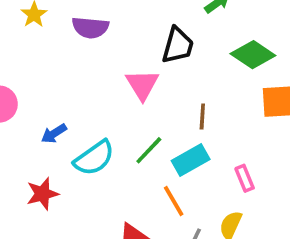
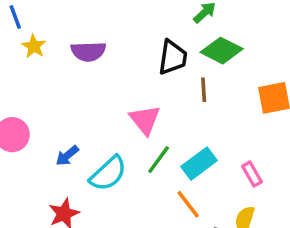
green diamond: (253, 55) -> (222, 51), moved
pink triangle: (142, 85) -> (145, 120), moved
brown line: (202, 117) -> (204, 90), moved

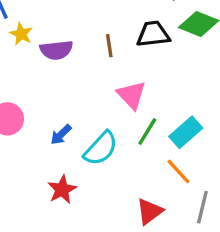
purple semicircle: (88, 51) -> (56, 50), moved
black trapezoid: (173, 57) -> (153, 34), turned -100
brown line: (204, 90) -> (109, 46), moved

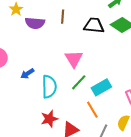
brown line: (109, 46) -> (63, 17), moved
cyan semicircle: (101, 148) -> (49, 87), turned -55
red star: (62, 190) -> (49, 119), moved

